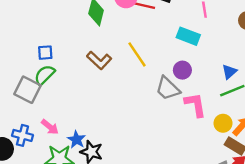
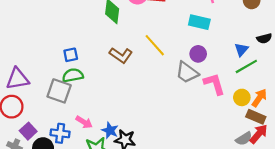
green semicircle: (45, 75) -> (73, 75), turned 42

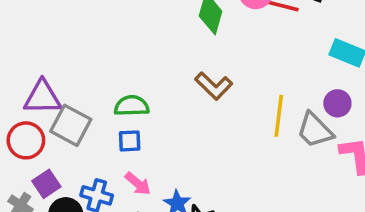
yellow line: (155, 45) -> (279, 116), moved, turned 40
blue square: (71, 55) -> (130, 141), moved
gray square: (59, 91) -> (71, 125), moved

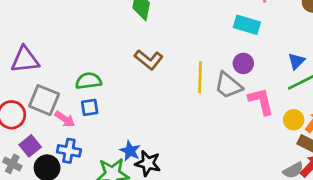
purple triangle: (42, 97) -> (25, 60), moved
pink arrow: (138, 184) -> (65, 119), moved

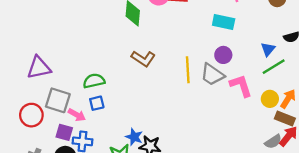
purple square: (30, 146) -> (64, 132), moved, turned -30

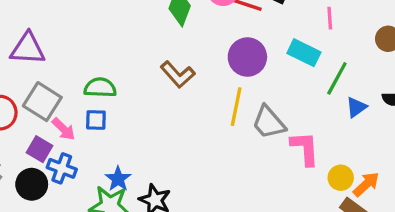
purple circle: (223, 55) -> (247, 57), moved, size x1.5
green line: (274, 67) -> (337, 78), moved, turned -45
blue star: (134, 137) -> (118, 179), moved

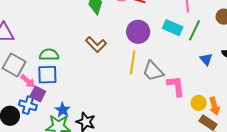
green line: (337, 78) -> (194, 30), moved
blue triangle: (356, 107) -> (206, 59), turned -32
blue square: (96, 120) -> (47, 75), size x1.5
purple square: (40, 149) -> (38, 94), moved
orange arrow: (366, 184) -> (214, 106), turned 120

